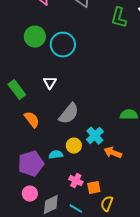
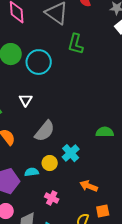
green L-shape: (119, 18) -> (76, 44), moved
orange arrow: (113, 153) -> (89, 186), moved
orange square: (94, 188) -> (103, 211), moved

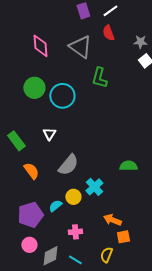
cyan semicircle: (32, 172) -> (55, 206), turned -32
pink cross: (52, 198) -> (75, 232), turned -32
orange square: (103, 211) -> (123, 237), moved

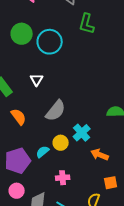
orange arrow: (112, 220) -> (100, 155), moved

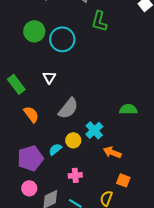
orange square: (111, 183) -> (123, 180), turned 32

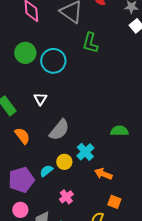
pink cross: (75, 175) -> (66, 197), turned -32

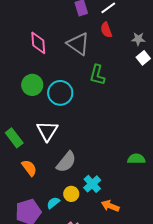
white triangle: (40, 99) -> (47, 131), size x1.6
green semicircle: (119, 131) -> (136, 159), moved

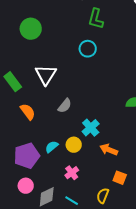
cyan circle: (60, 93) -> (88, 49), moved, size x0.7
gray semicircle: (66, 162) -> (65, 106), size x0.7
yellow circle: (71, 194) -> (74, 145), moved

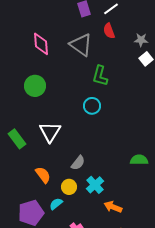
gray semicircle: (65, 106) -> (78, 163), moved
orange semicircle: (28, 112) -> (43, 175), moved
yellow circle: (74, 145) -> (69, 187), moved

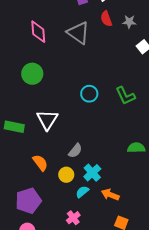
gray star: (141, 40) -> (129, 22), moved
green L-shape: (100, 76) -> (125, 96), moved, turned -40
green rectangle: (17, 139) -> (14, 127), turned -42
cyan semicircle: (56, 204) -> (82, 192), moved

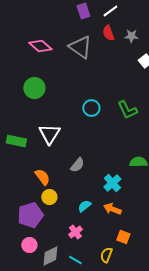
pink diamond: (38, 32) -> (40, 46), turned -45
cyan cross: (92, 173) -> (112, 183), moved
yellow circle: (66, 175) -> (49, 197), moved

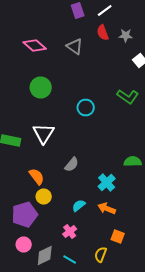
gray triangle: (80, 47) -> (75, 46), size x0.7
green circle: (34, 88) -> (41, 88), moved
green L-shape: (127, 110) -> (128, 96), moved, turned -30

